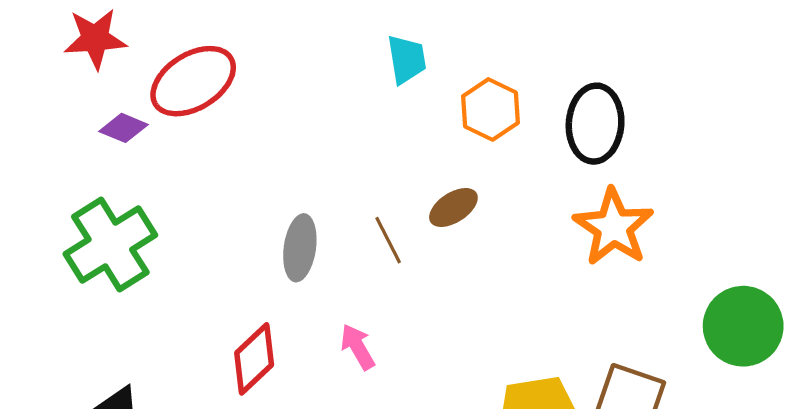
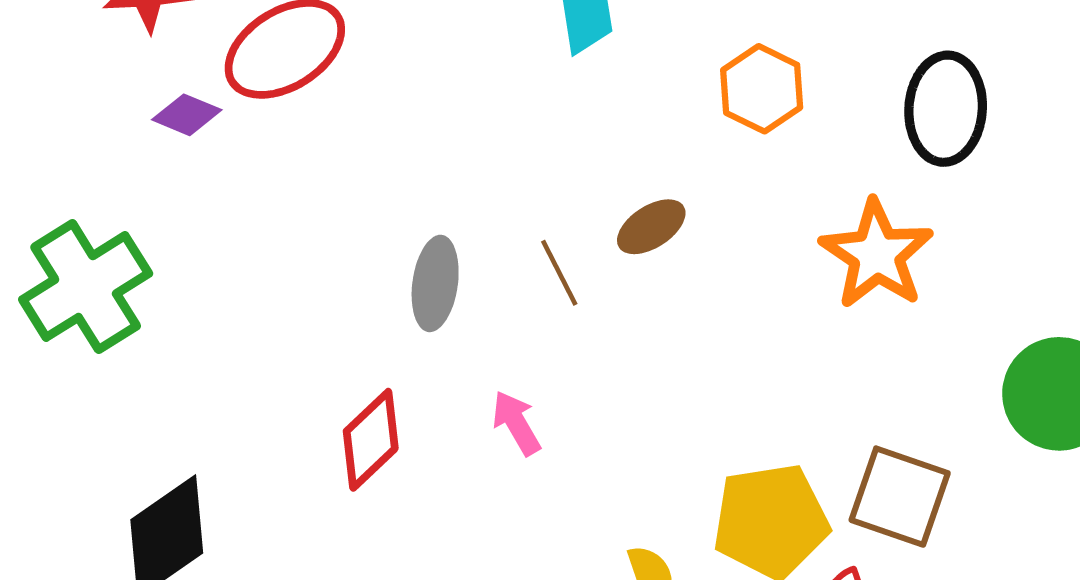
orange hexagon: (490, 109) -> (762, 89), moved
black ellipse: (595, 124) -> (946, 109), moved
green cross: (110, 245) -> (86, 287), moved

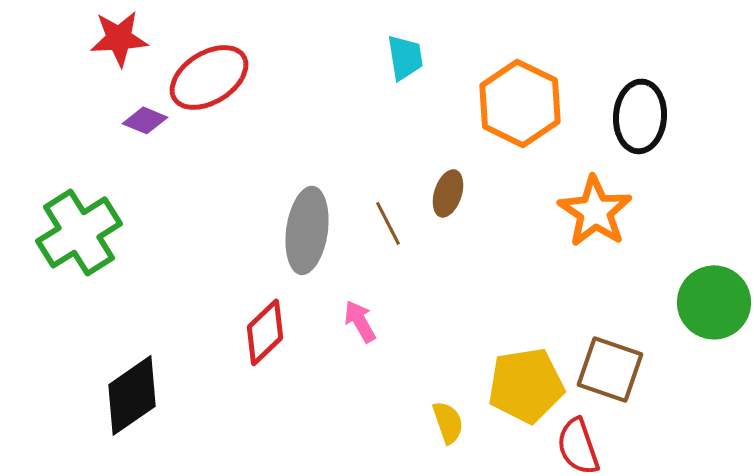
orange hexagon: (762, 89) -> (520, 103), size x1.5
brown ellipse: (651, 227) -> (448, 193), turned -39
gray ellipse: (435, 283) -> (307, 230), size x1.4

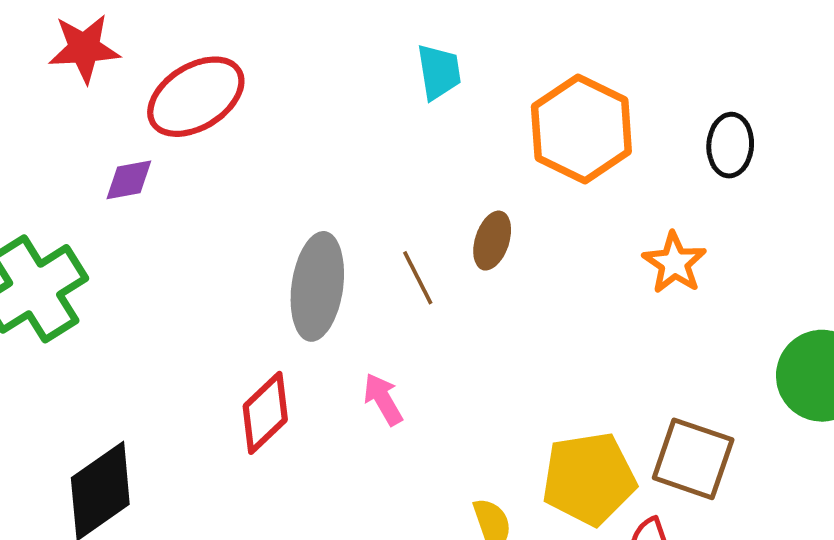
black ellipse: (640, 116) -> (730, 145), size x0.7
purple diamond: (145, 120) -> (129, 180), moved, turned -33
orange star: (595, 211) -> (674, 263), size x0.7

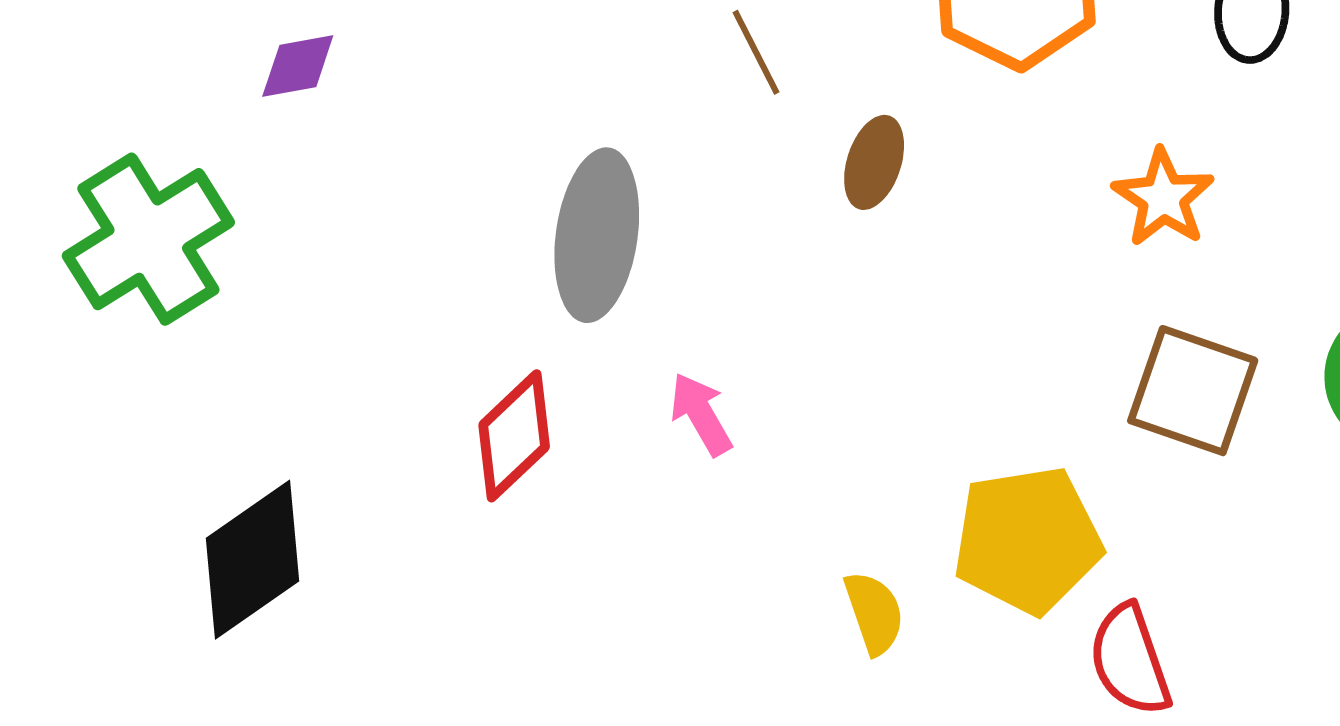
brown line: (418, 278) -> (756, 52), moved
brown square: (693, 459) -> (1193, 391), moved

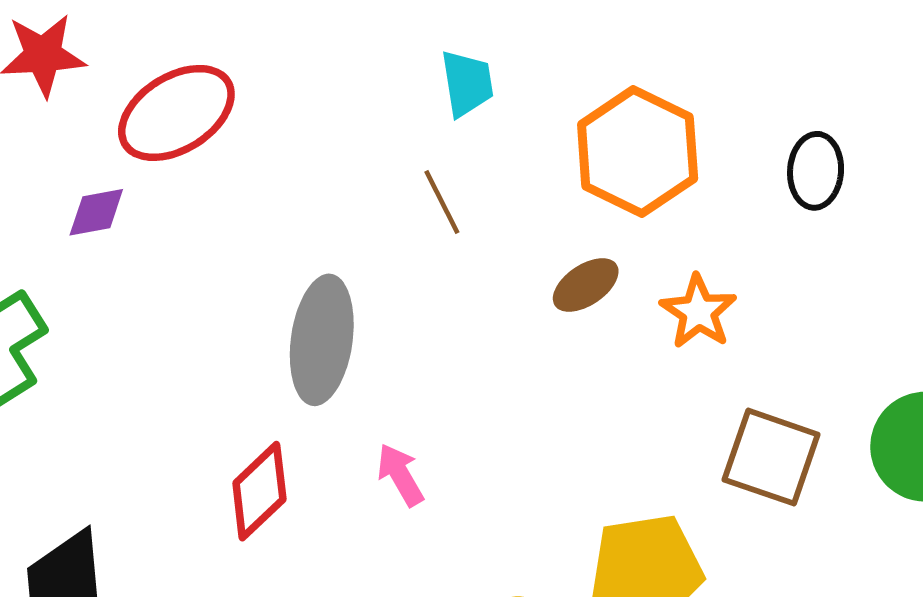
brown ellipse: (874, 162) -> (586, 285), moved, turned 38
orange star: (1163, 198) -> (698, 312), moved

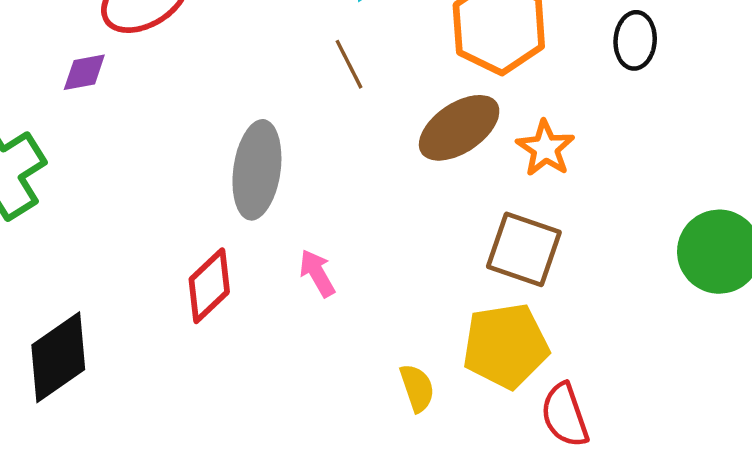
brown ellipse: (586, 285) -> (459, 128), size x1.6
brown square: (771, 457) -> (524, 249), moved

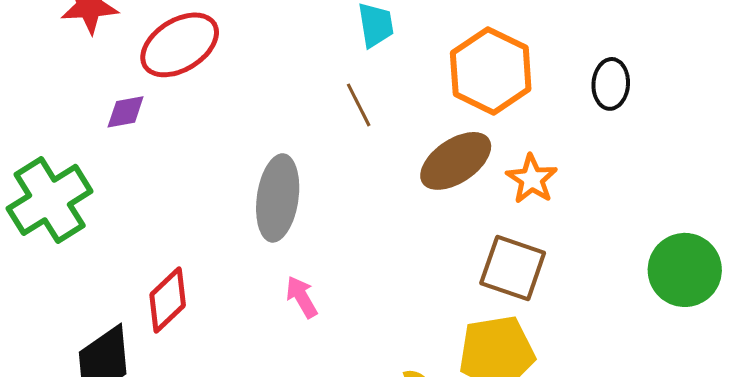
pink arrow: (317, 273) -> (302, 297), moved
red diamond: (209, 286) -> (168, 300), moved

